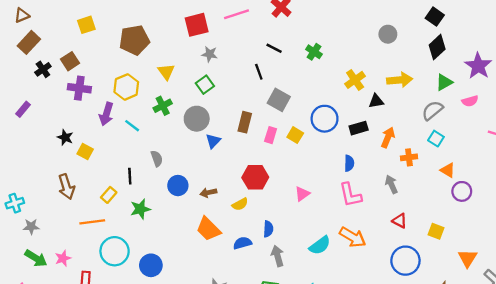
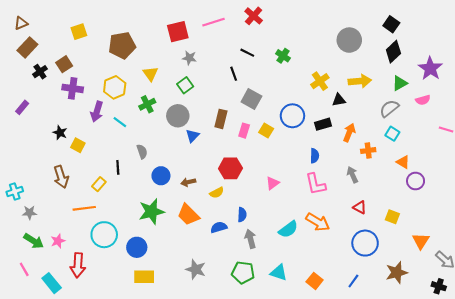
gray circle: (388, 34) -> (349, 40), size x1.5
green star: (140, 209) -> (151, 212), moved, size x1.4

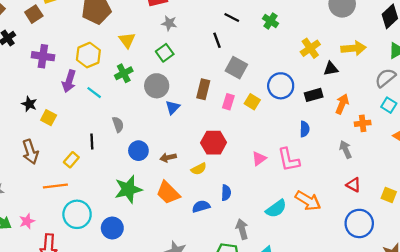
brown square: (64, 64) -> (34, 14), moved
pink L-shape: (316, 184) -> (289, 160), moved
gray arrow: (250, 239) -> (242, 229), moved

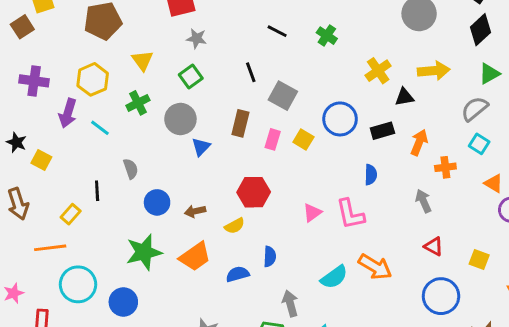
black line: (217, 40) -> (251, 72), moved
orange trapezoid: (168, 193) -> (195, 257), turned -80

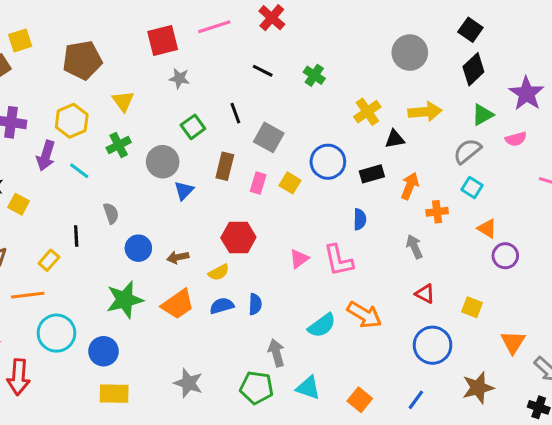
green square: (191, 77) -> (193, 127), moved
blue semicircle: (238, 274) -> (222, 306), moved

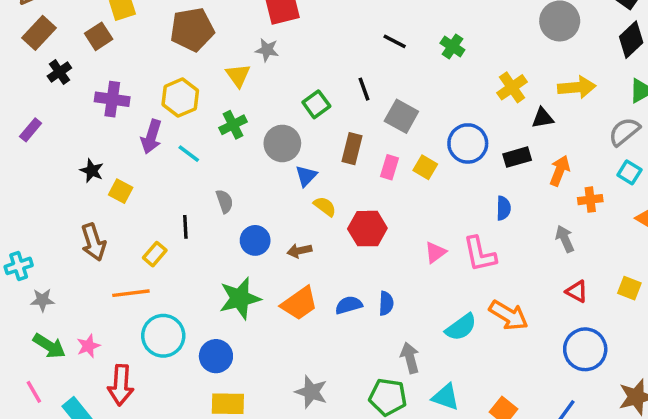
gray star: (179, 78) -> (267, 50), moved
yellow semicircle: (219, 272) -> (325, 206), moved, turned -115
yellow square: (472, 307) -> (629, 288), moved

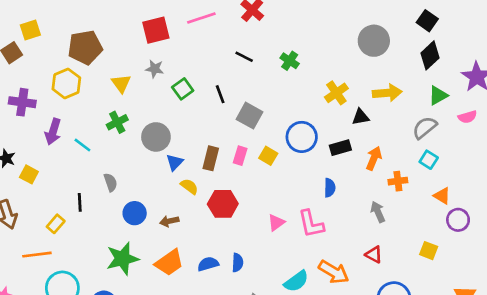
gray star: (267, 50) -> (155, 69), moved
yellow hexagon: (180, 98) -> (66, 83), moved
green square: (316, 104) -> (183, 89), moved
brown rectangle: (352, 149) -> (211, 158), moved
red triangle: (577, 291) -> (374, 255), moved

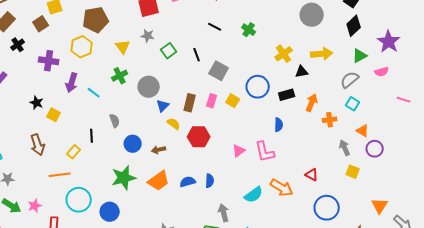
gray arrow: (378, 212) -> (345, 148), moved

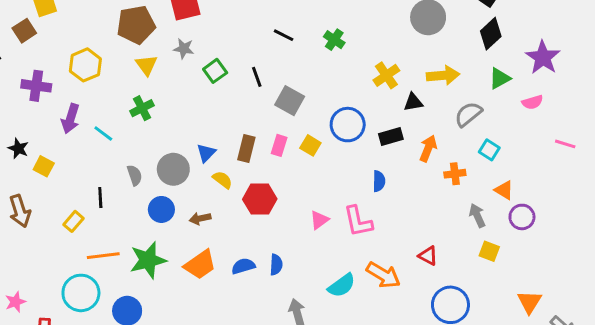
brown pentagon: (96, 20) -> (136, 25), moved
gray semicircle: (350, 80) -> (468, 114), moved
gray circle: (149, 87) -> (173, 169), moved
orange line: (60, 175) -> (103, 256), moved

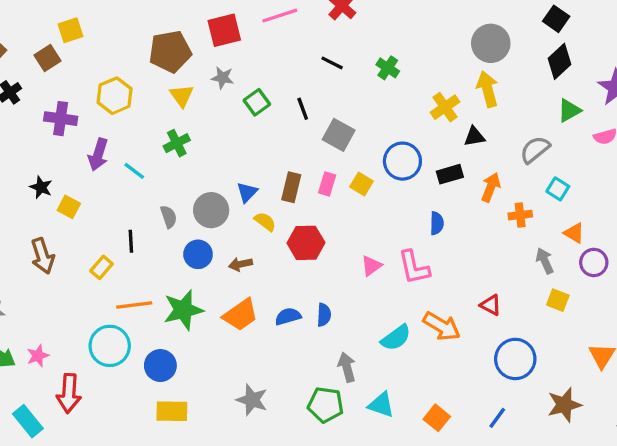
yellow arrow: (443, 75) -> (487, 89), moved, turned -100

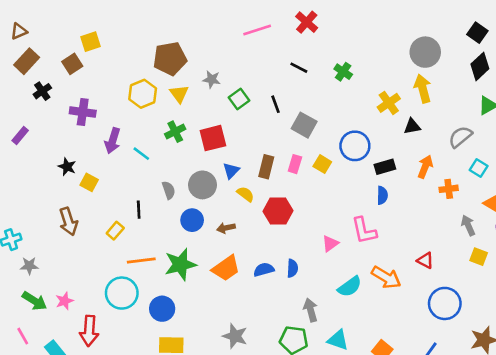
red square: (224, 30) -> (213, 138), moved
yellow hexagon: (115, 96) -> (143, 94), moved
black rectangle: (450, 174) -> (385, 167), moved
pink triangle: (371, 266) -> (330, 244), moved

